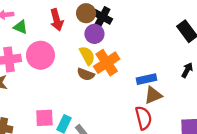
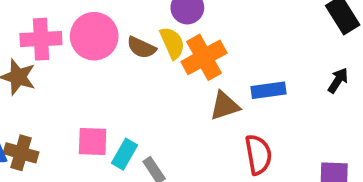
brown semicircle: (86, 74) -> (141, 47), moved
brown triangle: (153, 95) -> (225, 106), moved

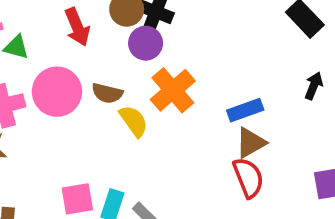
yellow semicircle: (172, 43) -> (134, 121), moved
brown triangle: (225, 106) -> (251, 143), moved

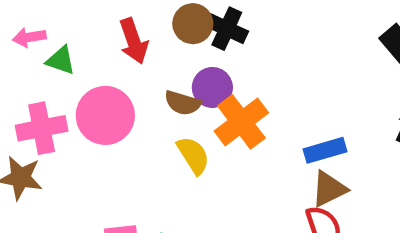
purple circle: (146, 43) -> (212, 87), moved
brown semicircle: (107, 93) -> (183, 103), moved

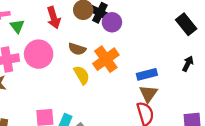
green triangle: (61, 60) -> (17, 26), turned 32
purple circle: (212, 87) -> (112, 22), moved
brown triangle: (329, 189) -> (148, 94), turned -30

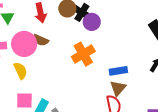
brown semicircle: (77, 49) -> (41, 40), moved
yellow semicircle: (82, 75) -> (20, 71), moved

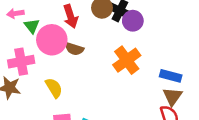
pink circle: (24, 44) -> (52, 40), moved
blue rectangle: (118, 71) -> (171, 76), turned 30

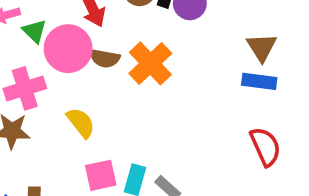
orange cross: (127, 60) -> (150, 63), moved
brown triangle: (172, 96) -> (262, 47), moved

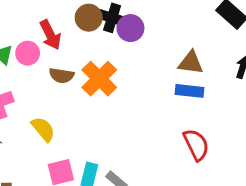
brown triangle: (262, 47) -> (191, 63), turned -48
pink circle: (68, 49) -> (28, 53), moved, size x0.6

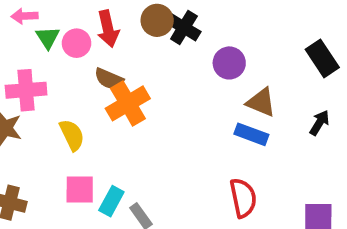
purple circle: (130, 28) -> (229, 63), moved
orange cross: (99, 79) -> (128, 103), moved

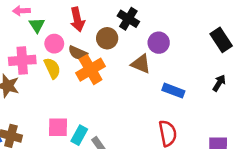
brown circle: (157, 20) -> (107, 38), moved
pink circle: (76, 43) -> (54, 44), moved
brown triangle: (261, 102) -> (141, 64), moved
yellow semicircle: (72, 135) -> (52, 68), moved

